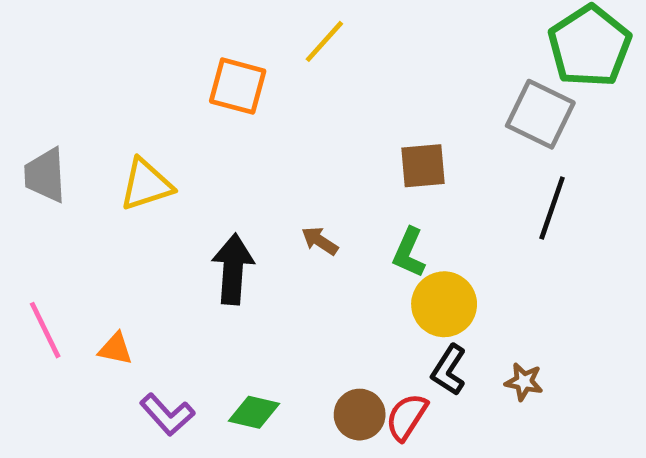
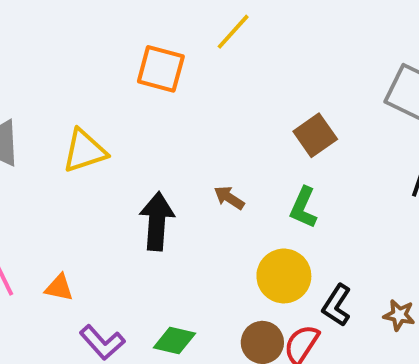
brown square: (423, 166) -> (315, 135), turned -30
yellow circle: (444, 304) -> (284, 276), moved

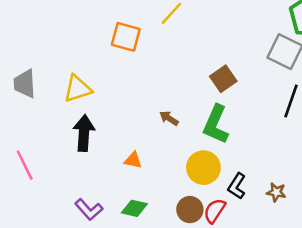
green L-shape: (303, 208) -> (216, 124), size x1.5
black arrow: (157, 221) -> (84, 133), moved
orange triangle: (59, 288) -> (133, 160), moved

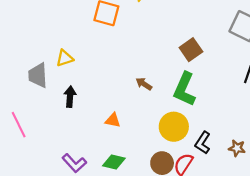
gray trapezoid: (25, 84) -> (38, 75), moved
yellow triangle: (78, 89) -> (65, 58), size x0.7
black arrow: (84, 133) -> (70, 97), size x0.7

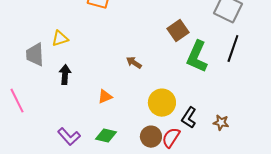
green L-shape: (185, 89) -> (197, 57), moved
orange triangle: (113, 120) -> (105, 97), turned -35

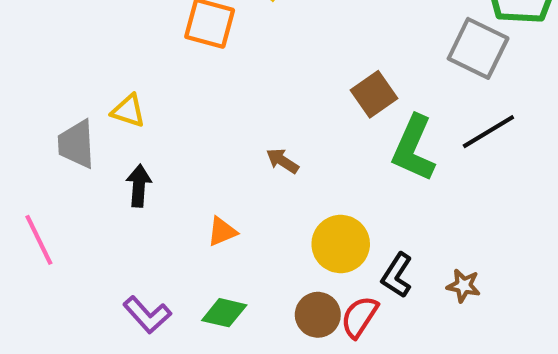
yellow triangle: (60, 39) -> (128, 111), turned 36
black line: (233, 49) -> (488, 132), turned 40

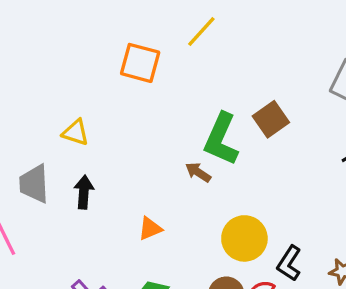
gray trapezoid: (76, 144) -> (34, 184), moved
green L-shape: (414, 148) -> (221, 139), moved

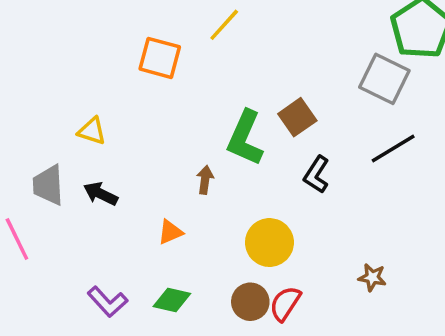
brown arrow: (198, 172) -> (205, 180), moved, turned 65
black arrow: (84, 192) -> (101, 194), turned -68
black L-shape: (289, 263) -> (316, 175), moved

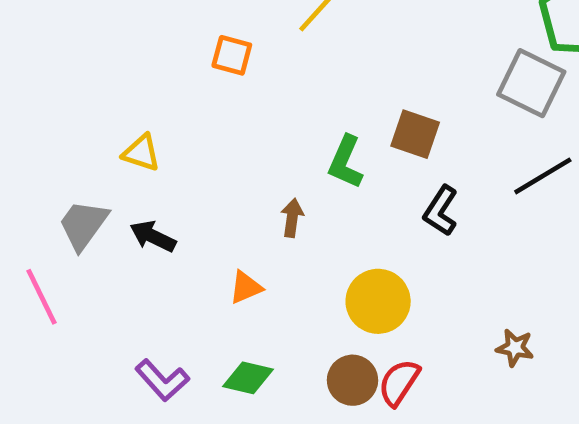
orange square: (160, 58) -> (232, 55), size x0.7
brown square: (297, 117) -> (415, 134), turned -36
green L-shape: (245, 138) -> (346, 162), size x0.7
gray trapezoid: (48, 185) -> (83, 225), turned 39

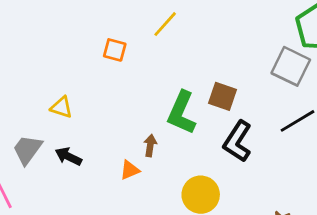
green L-shape: (346, 162) -> (182, 113), size x1.4
black L-shape: (441, 211) -> (238, 141), size x1.4
orange triangle: (246, 287) -> (130, 170), moved

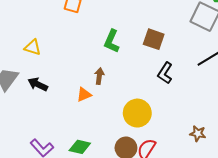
green L-shape: (182, 113) -> (112, 41), moved, size x0.7
black L-shape: (238, 141) -> (165, 73), size x0.7

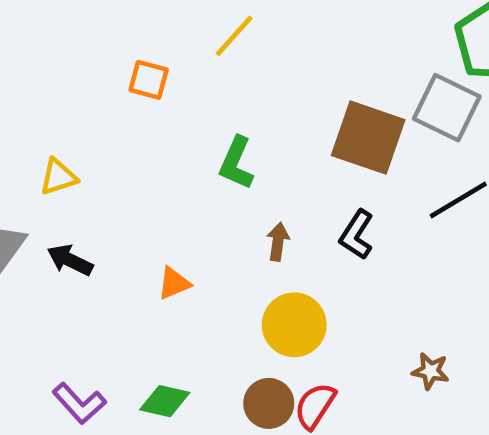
brown square: (154, 39) -> (368, 138), moved, size x1.5
yellow triangle: (33, 47) -> (58, 177), turned -36
brown arrow: (99, 76) -> (278, 242), moved

